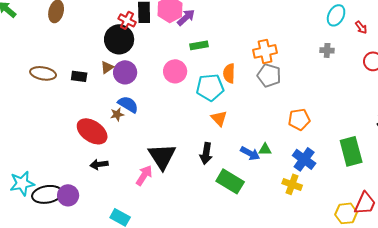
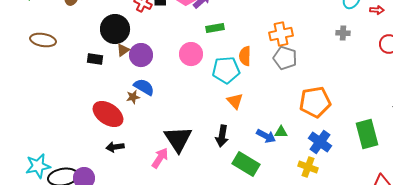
red arrow: (361, 27) -> (377, 10), turned -48
black circle: (119, 39) -> (115, 29), moved
brown ellipse: (43, 73) -> (43, 40), moved
orange pentagon: (299, 119) -> (315, 102), size x1.4

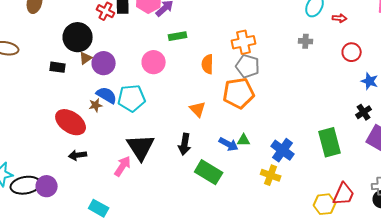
cyan pentagon: (226, 70) -> (132, 98), moved
orange pentagon: (315, 102) -> (239, 93), moved

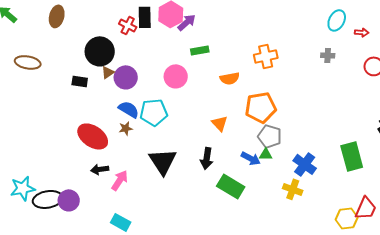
orange semicircle: (208, 64) -> (230, 78), turned -102
gray pentagon: (248, 66) -> (270, 136), moved
brown star: (96, 105) -> (126, 128), moved
pink arrow: (123, 166) -> (120, 180), moved

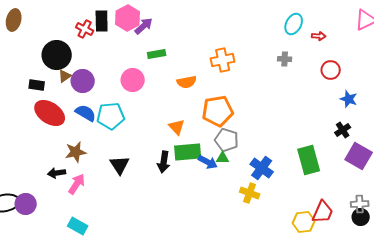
brown star: (126, 128) -> (76, 152), moved, size x1.5
red ellipse: (93, 136) -> (50, 113), moved
black triangle: (163, 161) -> (120, 165), size x0.7
green rectangle: (231, 186) -> (188, 152), moved, turned -36

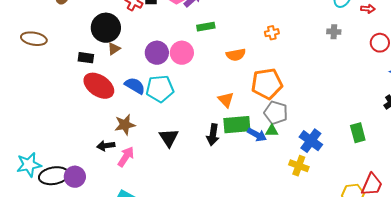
orange cross: (223, 60) -> (272, 33), size x0.6
purple circle: (83, 81) -> (157, 53), moved
green rectangle: (309, 160) -> (358, 133), size x0.7

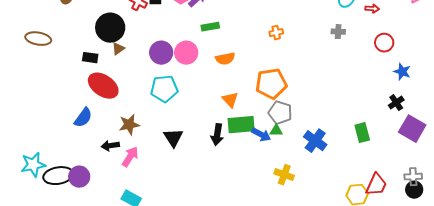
orange semicircle: (236, 55) -> (225, 59), moved
blue semicircle: (135, 86) -> (83, 118), moved, turned 95
yellow cross: (299, 166) -> (284, 175), moved

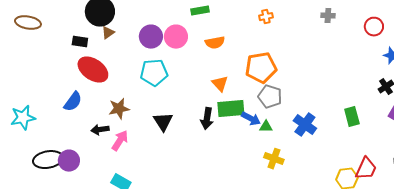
green triangle: (276, 131) -> (266, 127), moved
cyan star: (33, 165) -> (23, 118), moved

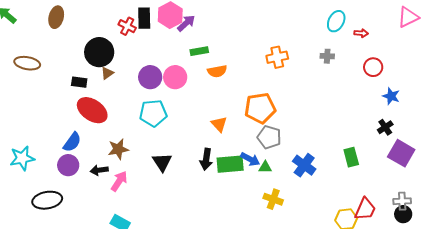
orange cross: (266, 17) -> (277, 57), moved, size x1.5
orange semicircle: (215, 43) -> (217, 71), moved
green rectangle: (231, 109) -> (230, 164), moved
purple circle: (69, 161) -> (68, 165), moved

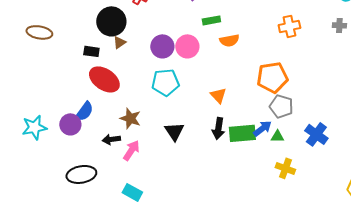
orange triangle: (219, 124) -> (218, 95), moved
brown star: (118, 149) -> (130, 118), turned 30
blue arrow: (250, 159) -> (262, 128), turned -66
purple circle: (68, 165) -> (70, 124), moved
black ellipse: (47, 200) -> (81, 174), moved

